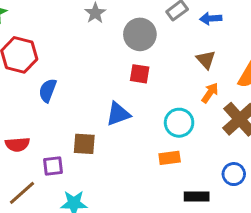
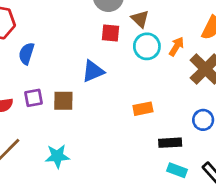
brown triangle: (206, 60) -> (140, 19), moved
cyan circle: (179, 123) -> (147, 46), moved
purple square: (53, 166) -> (34, 98), moved

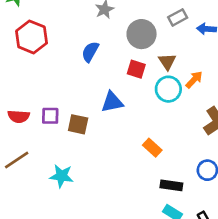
orange arrow: (176, 46) -> (194, 80), moved
blue semicircle: (27, 54) -> (90, 52), moved
orange rectangle: (143, 109) -> (152, 148), turned 42

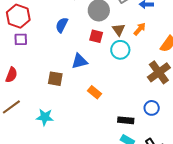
orange arrow: (194, 80) -> (140, 29), moved
red semicircle: (19, 116) -> (11, 75), turned -70
purple square: (50, 116) -> (21, 39), moved
orange rectangle: (152, 148) -> (94, 92), moved

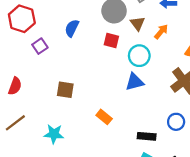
brown triangle: (119, 30) -> (137, 23), moved
purple square: (21, 39) -> (40, 46), moved, turned -32
blue triangle: (79, 61) -> (135, 82), moved
orange rectangle: (94, 92) -> (104, 117), moved

